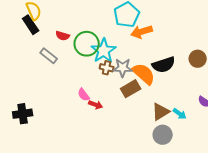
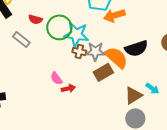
cyan star: (104, 51) -> (76, 34), turned -30
red arrow: (96, 105) -> (68, 88), turned -32
cyan arrow: (180, 114) -> (152, 88), moved

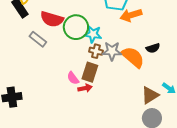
red semicircle: (35, 19) -> (52, 19), size x1.6
cyan star: (76, 34) -> (93, 34), size x0.7
black semicircle: (136, 48) -> (153, 48), size x0.6
brown rectangle: (103, 72) -> (90, 72), moved, turned -42

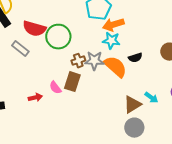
cyan star: (93, 34) -> (111, 41), moved
brown cross: (96, 51) -> (78, 61), turned -32
red arrow: (85, 88) -> (35, 98), moved

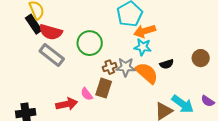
red semicircle: (34, 29) -> (51, 32), moved
gray rectangle: (20, 49) -> (52, 55), size x1.4
red arrow: (35, 98) -> (67, 104), size x1.5
cyan arrow: (151, 98) -> (183, 104), size x1.6

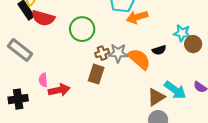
cyan star: (143, 47) -> (182, 33), moved
gray rectangle: (52, 55) -> (20, 50), moved
pink semicircle: (87, 94) -> (43, 80), moved, turned 32

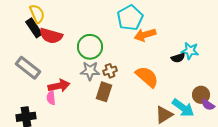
brown circle: (193, 44) -> (201, 95), moved
black semicircle: (159, 50) -> (178, 58), moved
gray star: (118, 53) -> (90, 71), moved
red arrow: (59, 90) -> (59, 86), moved

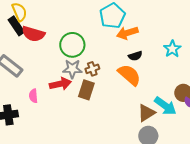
cyan star: (190, 51) -> (172, 49), turned 30
black semicircle: (178, 58) -> (135, 56), moved
red arrow: (59, 86) -> (60, 84), moved

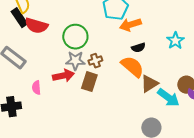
brown triangle: (146, 113) -> (149, 84), moved

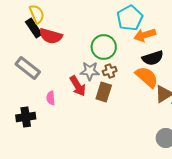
green circle: (75, 37) -> (104, 47), moved
black semicircle: (138, 48) -> (153, 58), size x1.5
red arrow: (63, 76) -> (78, 86), turned 70

